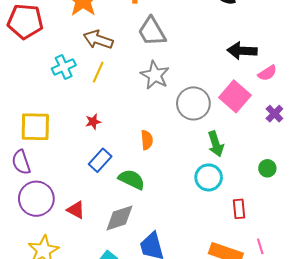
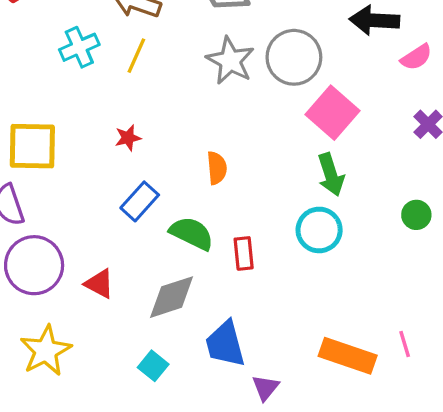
pink square: (235, 96) -> (333, 113), moved
gray circle: (193, 103) -> (294, 57), moved
red rectangle: (239, 209) -> (244, 253), moved

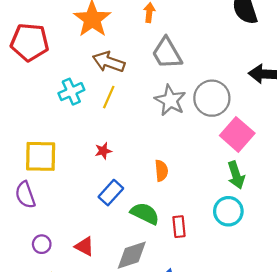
purple circle: (34, 265) -> (42, 244), moved, size x0.5

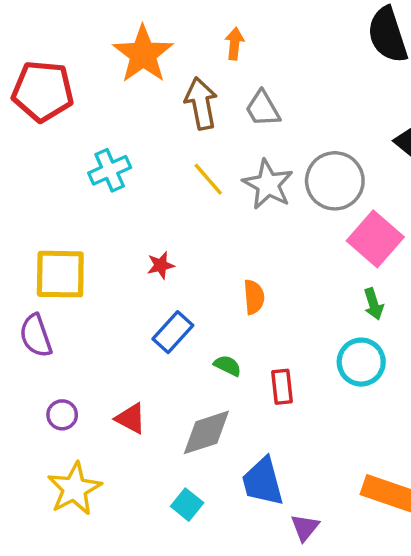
gray trapezoid: (167, 53) -> (263, 109), size x0.7
brown arrow: (109, 62) -> (201, 103), moved, turned 60
yellow line: (109, 97) -> (208, 179), moved, turned -65
green arrow: (236, 175) -> (374, 304), size x0.7
green semicircle: (145, 213) -> (227, 366), size x0.6

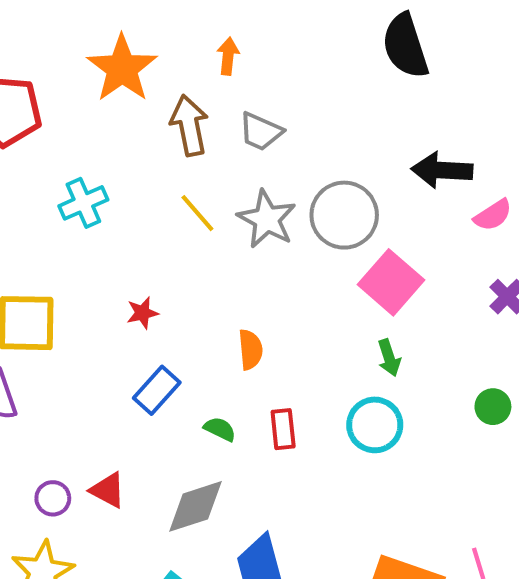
gray trapezoid: (263, 109) -> (261, 132), turned -36
red rectangle: (282, 387) -> (283, 429), moved
purple circle: (62, 415) -> (53, 498), moved

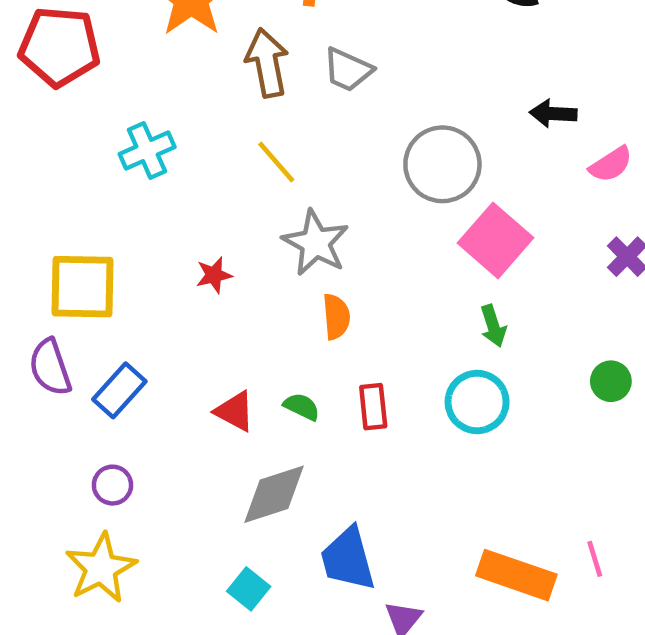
black arrow: (442, 170) -> (553, 114), size x0.7
gray star: (267, 219) -> (316, 243), moved
blue rectangle: (157, 390) -> (119, 390), moved
red triangle: (108, 490) -> (235, 411), moved

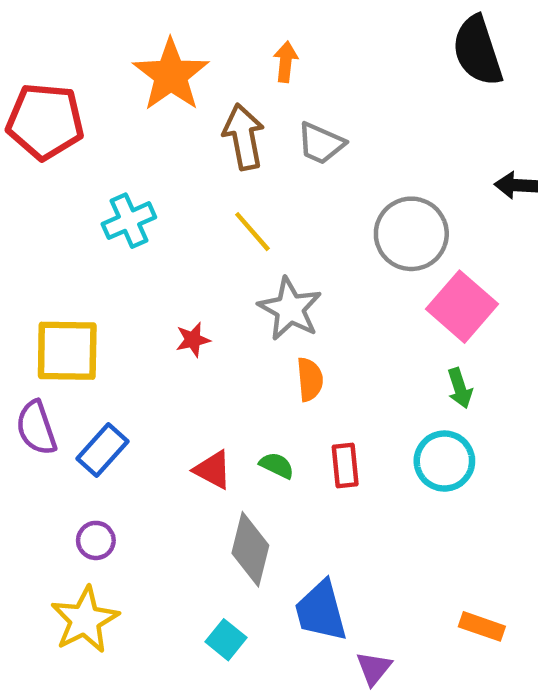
gray diamond: (274, 494) -> (250, 549), turned -58
orange rectangle: (516, 575) -> (482, 626), size x0.6

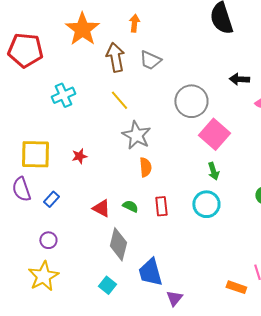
red star: (193, 340) -> (79, 156), moved
blue rectangle: (102, 450) -> (51, 199), size x0.7
orange rectangle: (482, 626) -> (236, 287), moved

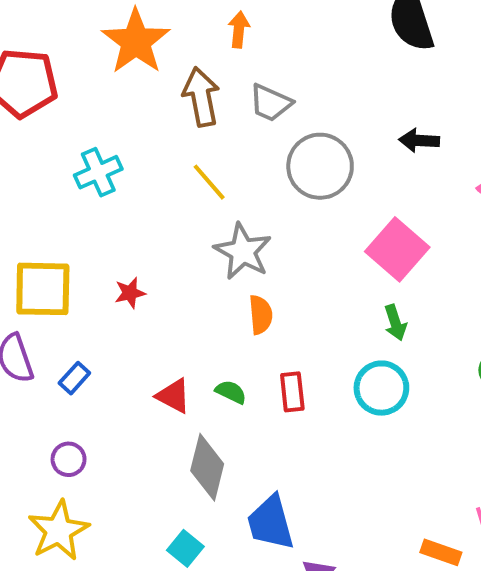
black arrow: (239, 79) -> (419, 140), moved
gray circle: (191, 101) -> (320, 166), moved

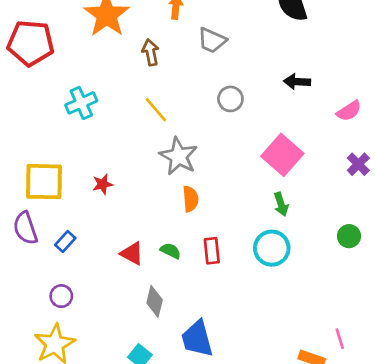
brown arrow: (201, 97) -> (151, 52), size x0.7
gray trapezoid: (271, 103) -> (212, 40), moved
gray circle: (320, 166) -> (230, 99), size x0.6
gray diamond: (207, 467) -> (155, 301), size x0.7

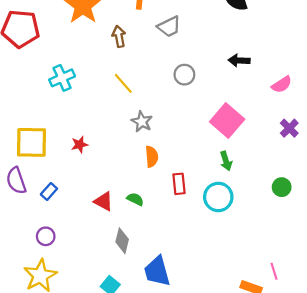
gray trapezoid: (212, 40) -> (169, 27), turned -50
gray star: (179, 156) -> (142, 122), size x0.7
red rectangle: (212, 251) -> (179, 184), moved

